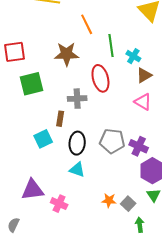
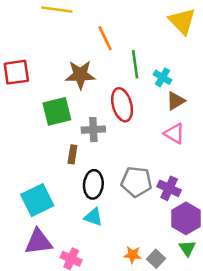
green square: (31, 84) -> (57, 111), moved
cyan square: (43, 139) -> (37, 200), moved, size x1.4

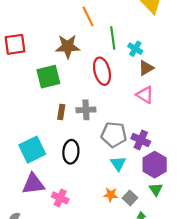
gray cross: (93, 130) -> (86, 110), moved
black ellipse: (93, 184) -> (71, 152), moved
cyan triangle: (93, 217) -> (118, 164), moved, turned 35

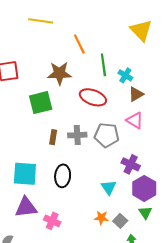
red ellipse: (102, 71) -> (93, 97), turned -55
gray pentagon: (114, 135) -> (107, 135), moved
cyan square: (32, 150) -> (25, 174), turned 30

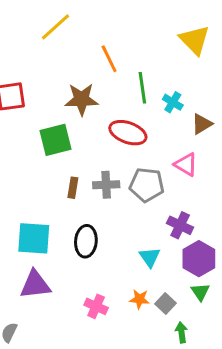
yellow line: (41, 21) -> (56, 27), turned -50
brown triangle: (136, 94) -> (202, 124), moved
pink cross: (52, 221) -> (96, 306), moved

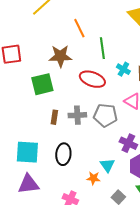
cyan cross: (173, 102) -> (123, 69), moved
orange star: (139, 299) -> (93, 178), moved

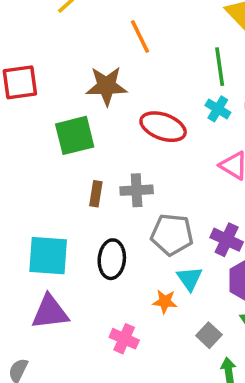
green line: (102, 48) -> (220, 67), moved
gray pentagon: (105, 115) -> (172, 234), moved

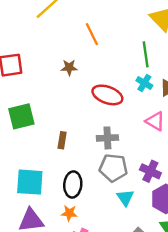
brown star: (106, 86) -> (69, 67), size x0.6
green square: (75, 135) -> (21, 116), moved
gray cross: (137, 190) -> (107, 138), moved
orange star: (165, 302) -> (69, 213), moved

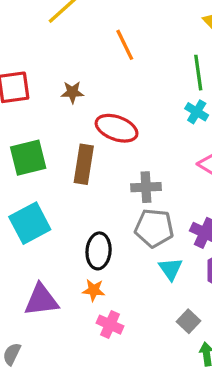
brown star: (69, 67) -> (72, 92), moved
red ellipse: (107, 95) -> (117, 128), moved
brown rectangle: (62, 140) -> (84, 164), moved, size x1.6
cyan square: (30, 182) -> (30, 223), moved, turned -32

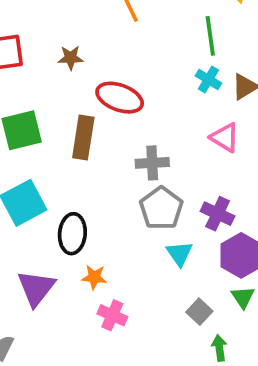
gray pentagon: (154, 228) -> (161, 208), turned 30
black ellipse: (99, 251) -> (72, 234), moved
purple triangle: (41, 300) -> (36, 288), turned -45

